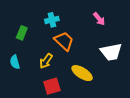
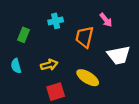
orange trapezoid: (64, 41) -> (84, 37), moved, turned -120
yellow arrow: (46, 61) -> (49, 65), turned -140

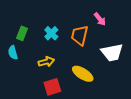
cyan cross: (56, 21) -> (51, 33), moved, turned -32
cyan semicircle: (16, 66) -> (13, 53), moved

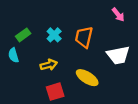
pink arrow: (100, 19) -> (118, 15), moved
green rectangle: (22, 33) -> (23, 35), turned 32

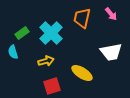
cyan cross: (54, 35) -> (51, 33), size x1.6
orange trapezoid: (84, 37) -> (82, 18), moved

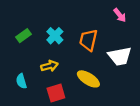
orange trapezoid: (82, 18) -> (88, 40), moved
cyan cross: (51, 33) -> (55, 36), size x0.7
cyan semicircle: (13, 52) -> (21, 81), moved

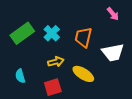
green rectangle: (23, 36) -> (22, 33), size x1.6
yellow arrow: (49, 66) -> (56, 62), moved

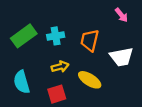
cyan cross: (52, 33) -> (56, 36), turned 35
cyan semicircle: (20, 76) -> (22, 82), size x1.5

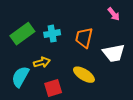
yellow arrow: (60, 67) -> (42, 62), moved
cyan semicircle: (22, 82) -> (20, 77), turned 45

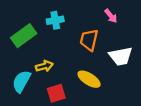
pink arrow: (114, 14) -> (111, 16), moved
cyan cross: (52, 34) -> (55, 20), moved

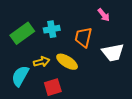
cyan cross: (55, 20) -> (52, 29), moved
yellow ellipse: (89, 79) -> (67, 62), moved

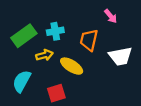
yellow arrow: (42, 62) -> (44, 55), moved

